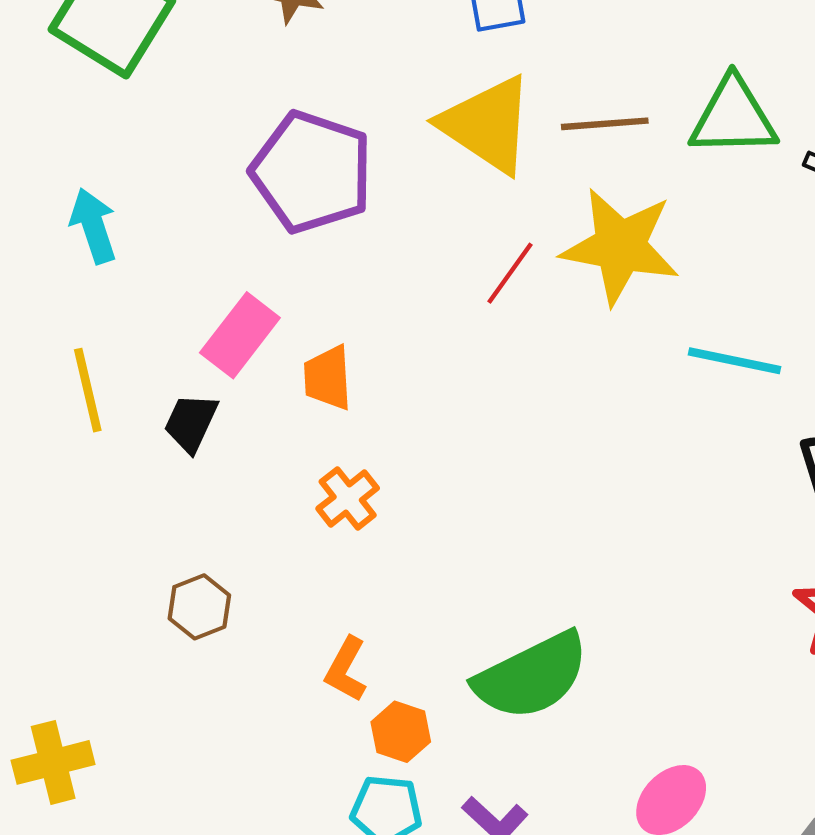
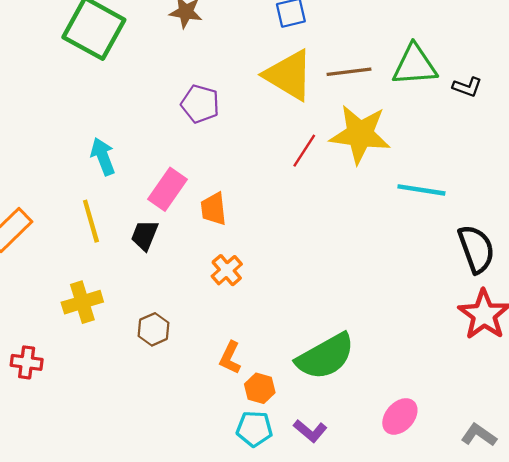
purple pentagon: (312, 172) -> (200, 104), size x0.6
cyan arrow: (93, 226) -> (103, 157), moved
yellow cross: (53, 762) -> (82, 302), moved

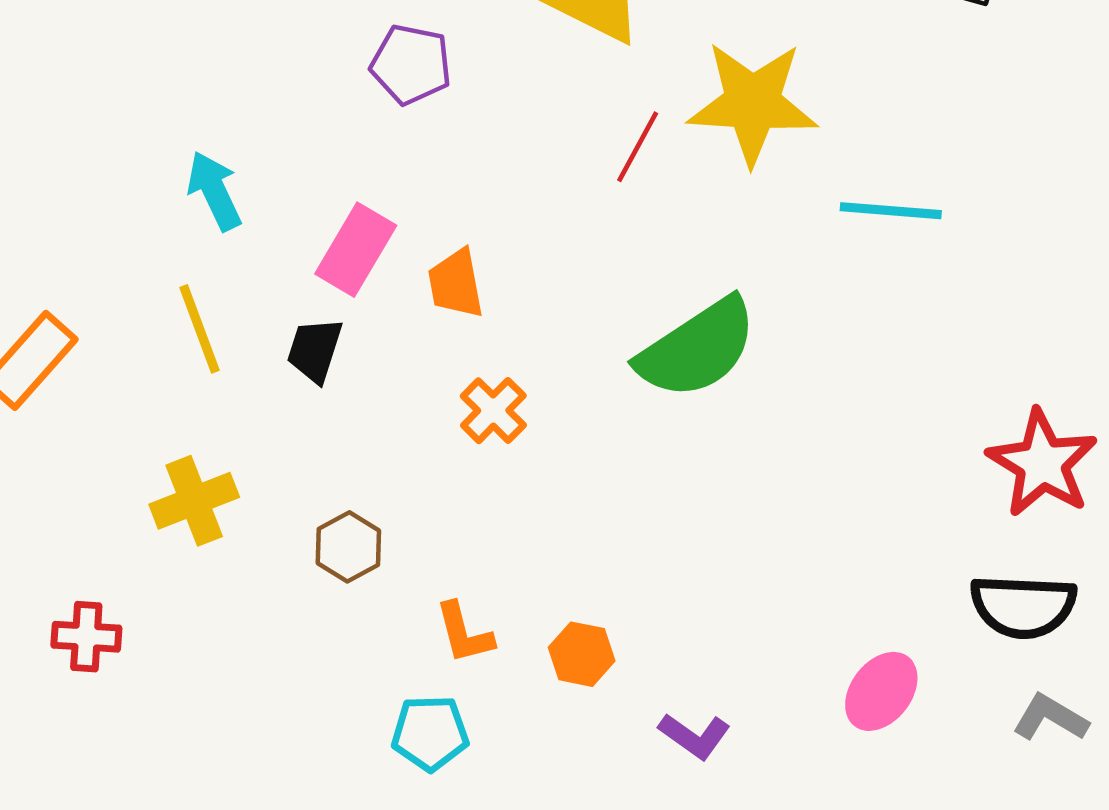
black semicircle: (476, 249) -> (1023, 606), moved, turned 117
green semicircle: (325, 356) -> (697, 348), moved
orange L-shape: (230, 358) -> (464, 633), moved, turned -36
cyan pentagon: (254, 429) -> (430, 733), moved

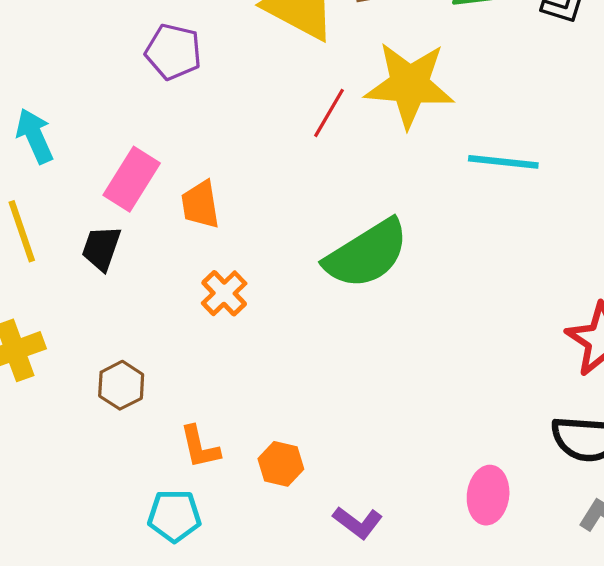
pink ellipse: (881, 691) -> (488, 495), turned -32

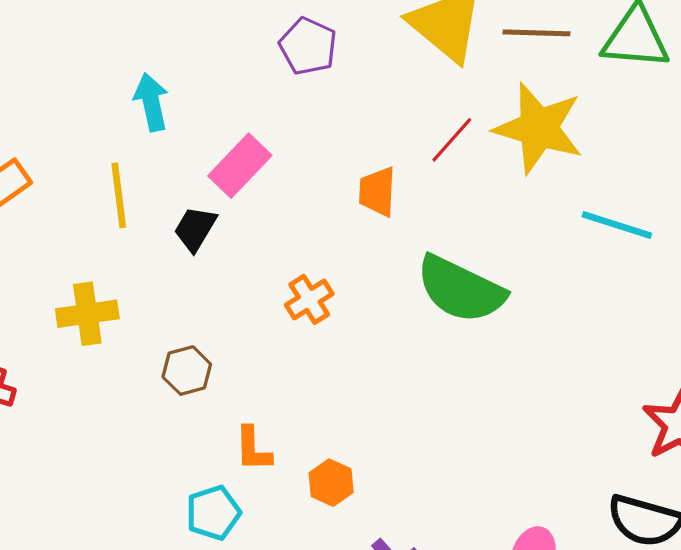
orange trapezoid: (200, 205) -> (377, 192), moved
green semicircle: (367, 254) -> (461, 289), turned 46
cyan pentagon: (174, 516) -> (213, 513), turned -30

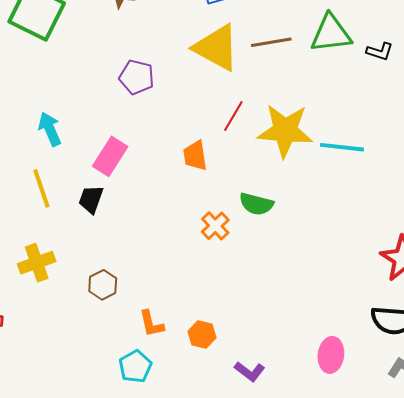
yellow star: (539, 128) -> (285, 131), moved
green semicircle: (461, 289) -> (256, 204), size x0.6
orange cross: (309, 299) -> (215, 226), moved

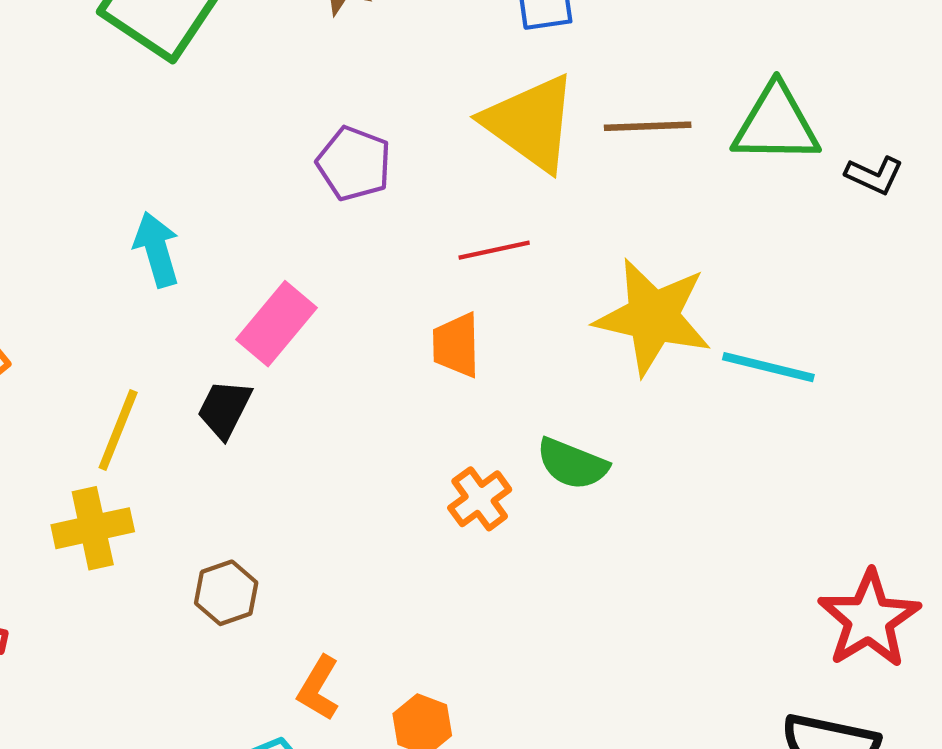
red line: (233, 116) -> (494, 250), moved, turned 40
yellow line: (41, 188) -> (118, 430), moved, turned 33
orange L-shape: (151, 324) -> (319, 688), turned 36

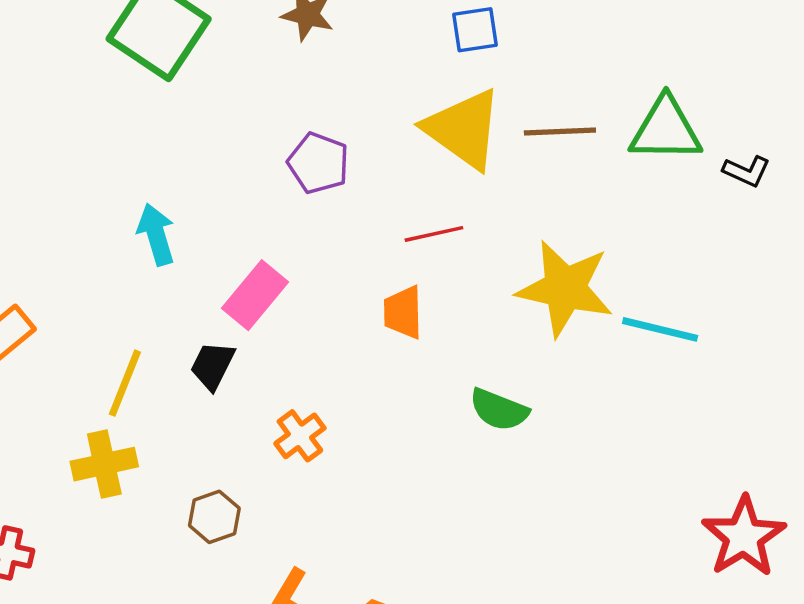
orange cross: (480, 499) -> (300, 436), moved

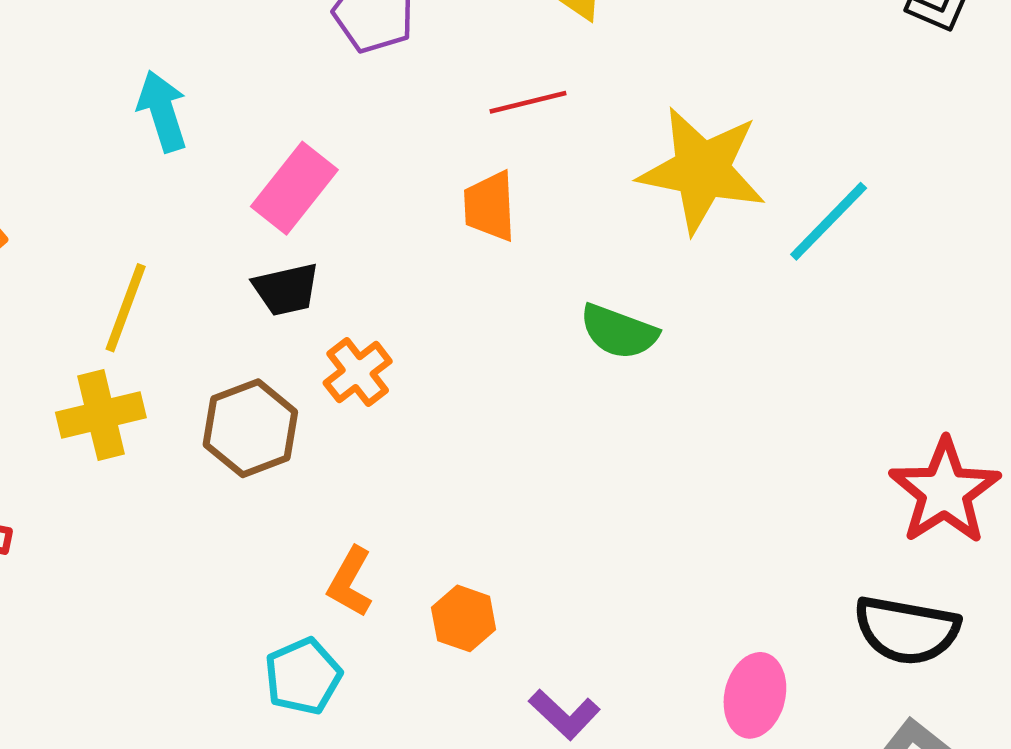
cyan line: (660, 329) -> (829, 221), turned -58
black trapezoid: (212, 366) -> (286, 289), moved, turned -128
brown hexagon: (214, 517) -> (250, 428), moved, size x1.4

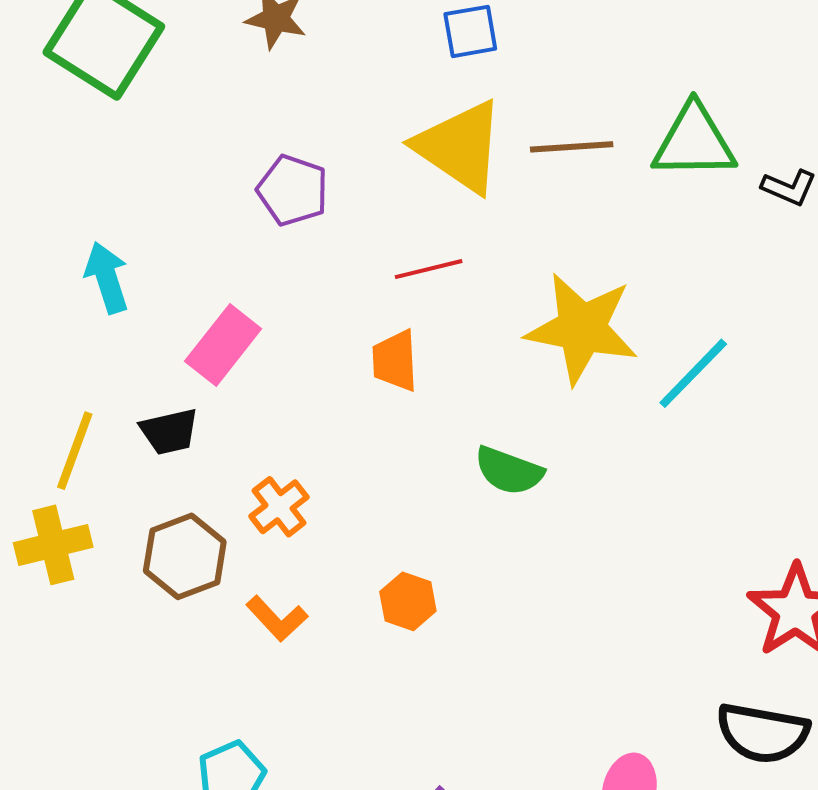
black trapezoid: (286, 289) -> (169, 431), moved
orange L-shape: (350, 582) -> (277, 618), moved, turned -72
orange hexagon: (464, 618) -> (408, 601), moved

